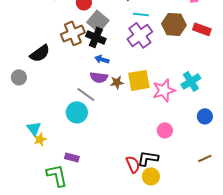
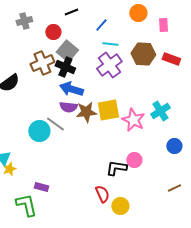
blue arrow: (102, 59) -> (71, 89), size x1.6
brown star: (117, 82) -> (86, 112), size x1.5
pink star: (164, 90) -> (133, 120), turned -30
cyan circle: (77, 112) -> (39, 131), moved
black L-shape: (148, 158) -> (116, 168), moved

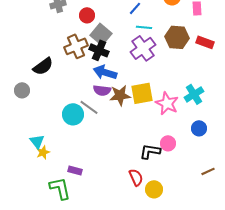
blue circle: (174, 146) -> (199, 128), moved

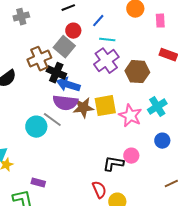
red circle: (87, 15) -> (73, 31), moved
brown hexagon: (177, 37) -> (137, 72), moved
black cross: (99, 50) -> (56, 73), moved
purple semicircle: (102, 90) -> (65, 103), size x1.4

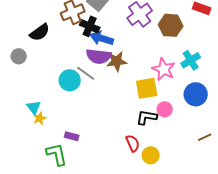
yellow square: (105, 106) -> (147, 88), moved
blue circle: (162, 141) -> (196, 94), size x1.5

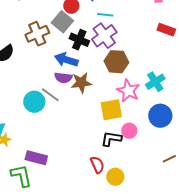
brown hexagon: (171, 25) -> (116, 62), moved
black cross: (90, 26) -> (79, 40), moved
purple semicircle: (99, 56) -> (63, 78), size x0.7
purple rectangle: (72, 136) -> (36, 158), size x1.5

